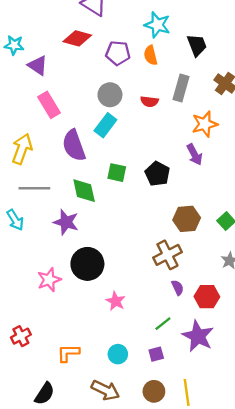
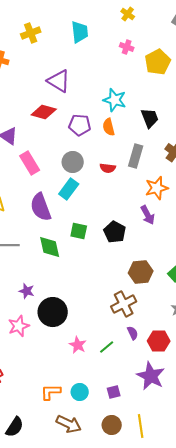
pink rectangle: (49, 105) -> (30, 163), moved
purple star: (66, 222) -> (27, 291), moved, size x0.7
green line: (163, 324) -> (107, 347), moved
orange L-shape: (68, 353) -> (51, 392), moved

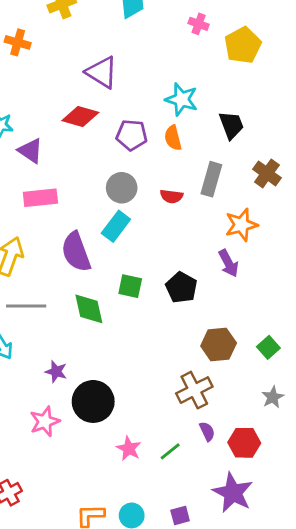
pink rectangle: (30, 163) -> (40, 198), moved, turned -65

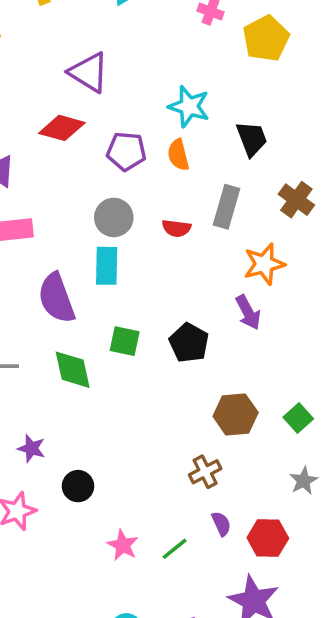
cyan rectangle: (116, 226) -> (107, 266), turned -36
brown cross: (194, 390) -> (205, 472), size x0.7
black circle: (93, 401) -> (78, 486), size x0.6

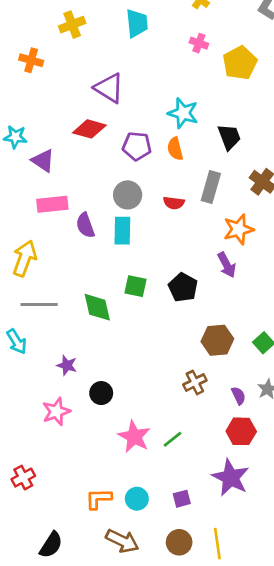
purple semicircle: (57, 298) -> (85, 225), moved, size x0.7
purple semicircle: (221, 524) -> (239, 396), moved
pink star: (123, 545) -> (134, 437), size x1.4

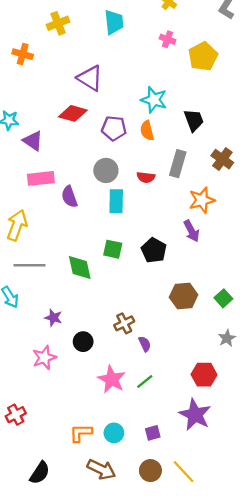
cyan rectangle: (122, 231) -> (116, 201), moved
brown cross: (195, 382) -> (124, 323), moved
purple semicircle: (239, 396) -> (145, 344), moved
yellow line: (217, 544) -> (184, 472), turned -35

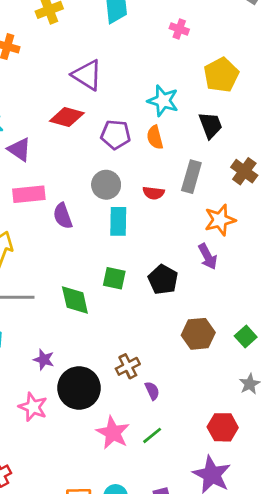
yellow pentagon: (203, 56) -> (221, 75), moved
black circle: (83, 342) -> (79, 388), size x1.8
pink star: (44, 358) -> (33, 407), turned -30

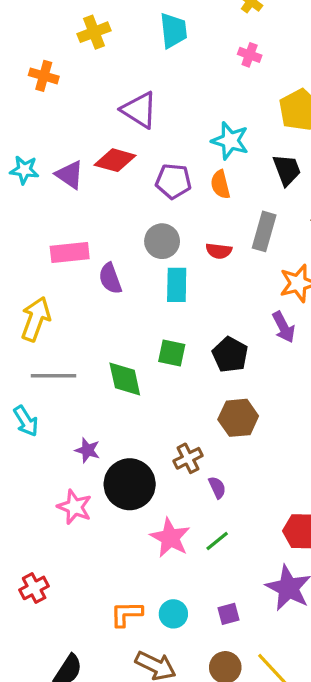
purple triangle: (19, 150) -> (70, 175), moved
brown hexagon: (198, 334) -> (238, 418), moved

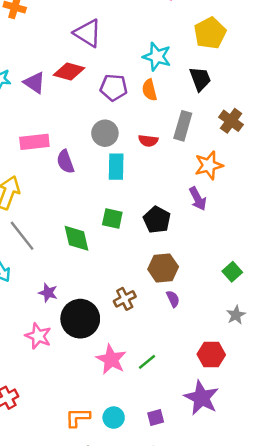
gray line: (53, 376) -> (22, 236), turned 52
purple semicircle: (217, 487) -> (173, 299), moved

